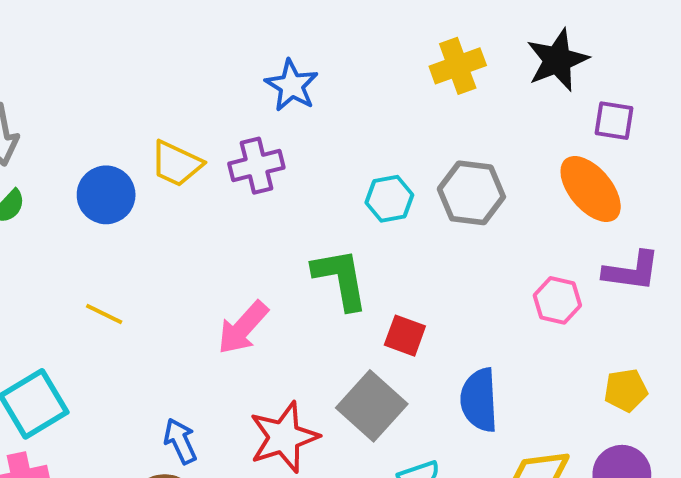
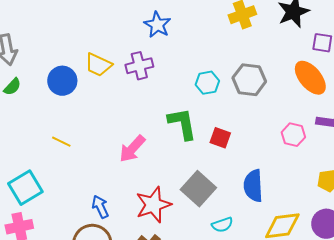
red square: (405, 336) -> (220, 138), moved

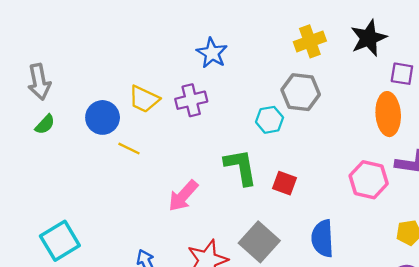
orange ellipse: (310, 78) -> (388, 114), turned 36
gray hexagon: (249, 80) -> (301, 92), moved
pink hexagon: (293, 135) -> (369, 180), size x1.4
yellow line: (61, 142) -> (129, 149), moved

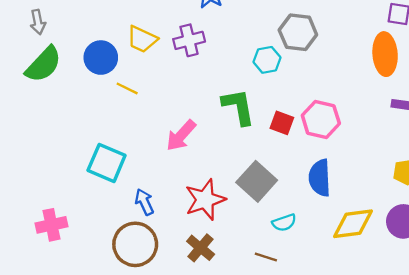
gray arrow: (39, 82) -> (38, 22), size x0.7
green semicircle: (45, 124) -> (43, 64), size x1.8
pink hexagon: (369, 180) -> (321, 119), moved
cyan square: (60, 241) -> (107, 163), moved, turned -36

